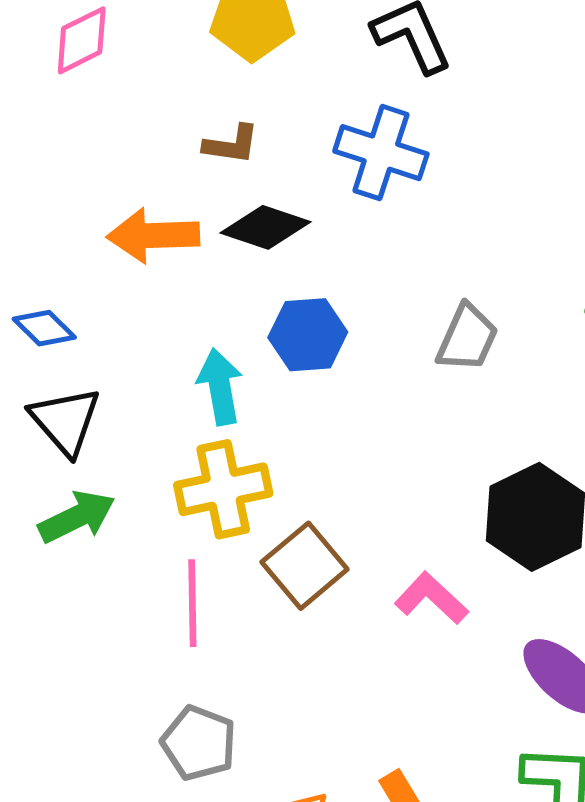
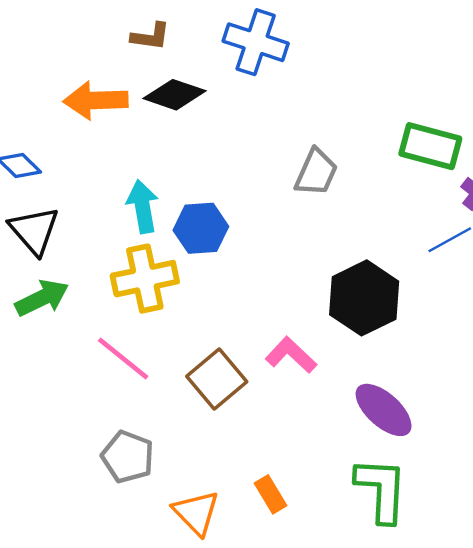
blue hexagon: (308, 335) -> (201, 228), moved
brown square: (305, 566) -> (217, 379), moved
pink line: (192, 603) -> (123, 359), turned -50

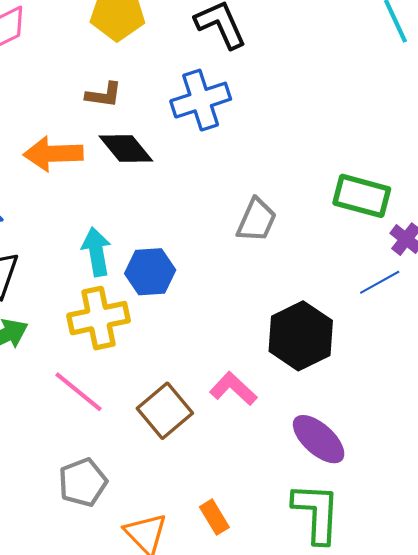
blue cross: (256, 42) -> (201, 100), turned -36
black diamond: (175, 95) -> (126, 149), turned 32
gray pentagon: (128, 457) -> (83, 482), turned 30

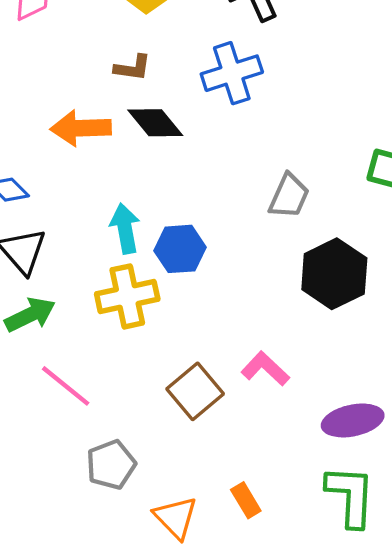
black hexagon: (301, 336) -> (334, 274), moved
pink line: (79, 392) -> (66, 386), moved
purple ellipse: (319, 439) -> (353, 420), turned -54

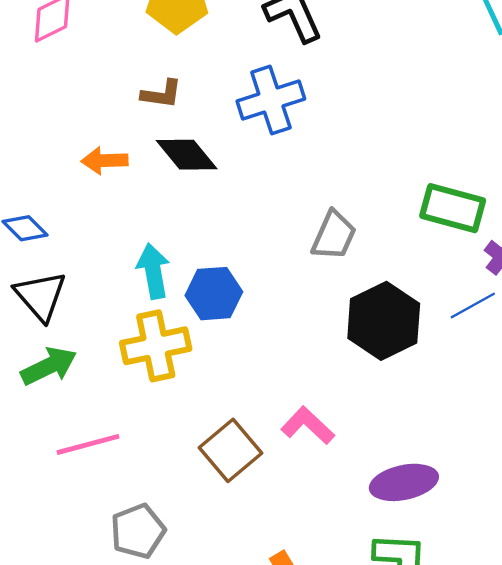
orange arrow: (81, 128) -> (105, 161), size x0.7
pink line: (66, 386) -> (88, 444), turned -54

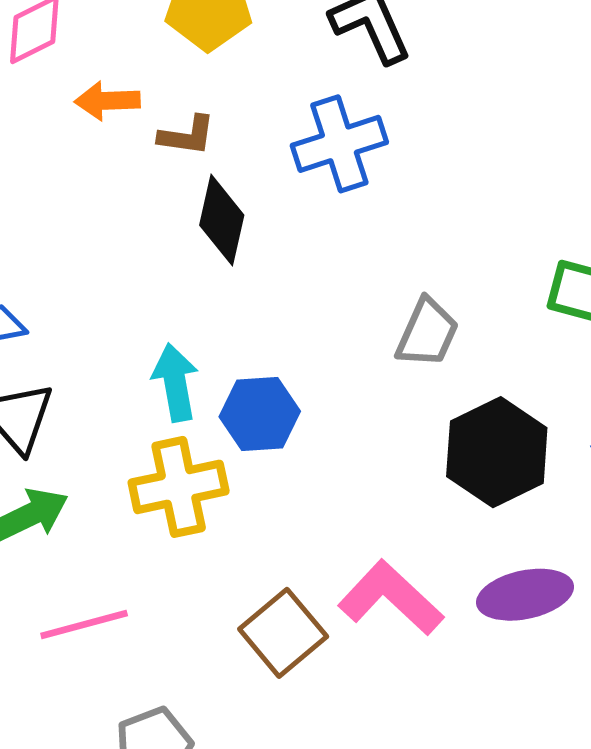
black diamond: (187, 155) -> (222, 220), turned 52
orange arrow: (105, 161) -> (107, 101), moved
pink L-shape: (308, 425) -> (391, 598), size x1.4
purple ellipse: (404, 482) -> (525, 595), moved

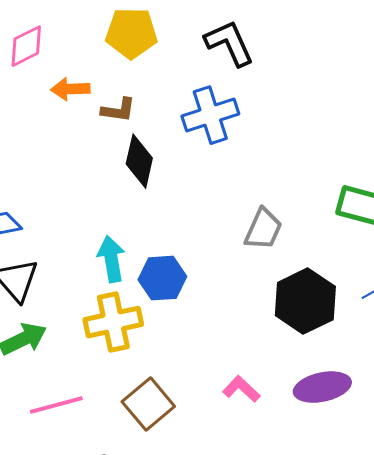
pink L-shape: (391, 598) -> (241, 389), size x0.6
brown square: (283, 633) -> (148, 404), moved

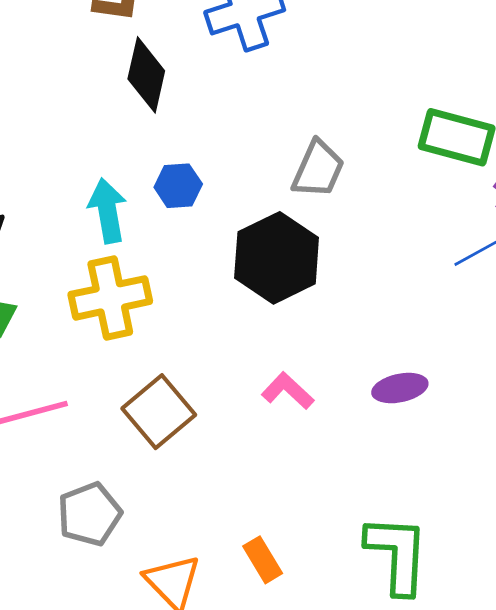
blue hexagon: (162, 278) -> (178, 186), moved, size x0.7
black hexagon: (305, 301) -> (277, 258), moved
purple ellipse: (322, 387) -> (400, 388), size x0.7

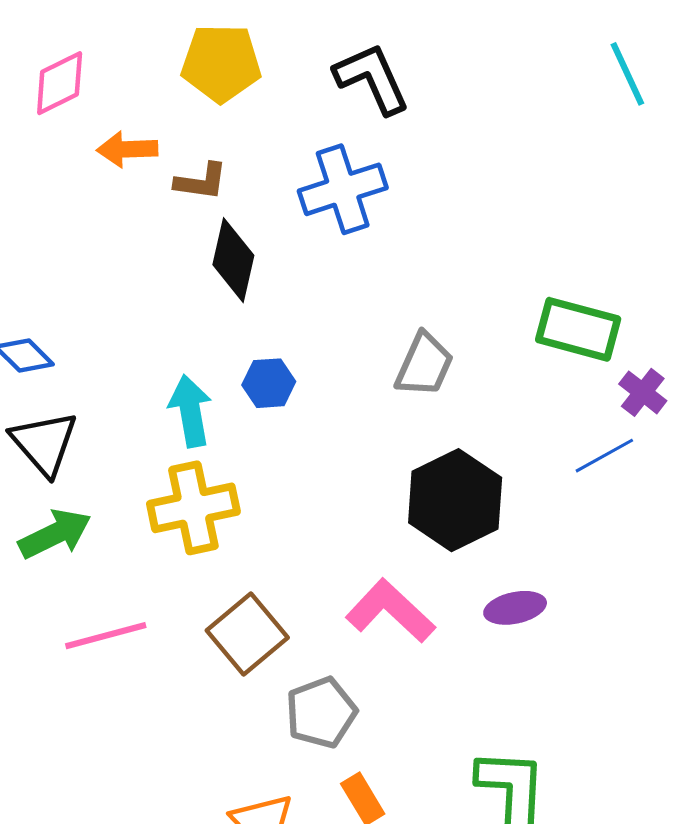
black hexagon: (277, 258) -> (455, 500), moved
pink L-shape: (288, 391) -> (390, 611), size x1.5
gray pentagon: (90, 514) -> (321, 713), moved

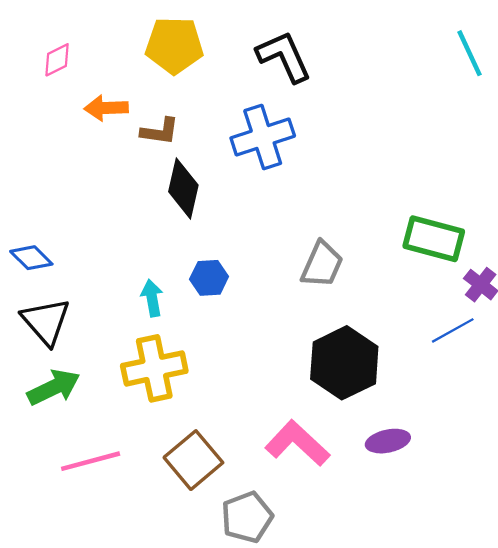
pink diamond: (60, 83) -> (57, 60), size x0.7
cyan arrow: (190, 411) -> (152, 298), size x0.7

